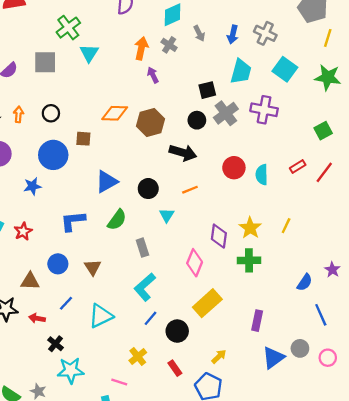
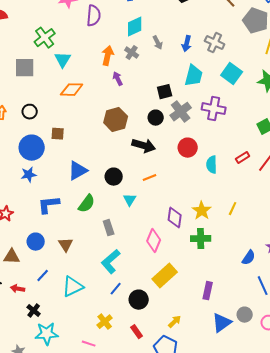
orange diamond: (115, 113) -> (72, 90), moved
red circle: (234, 168) -> (188, 148), moved
blue star: (32, 186) -> (29, 175), moved

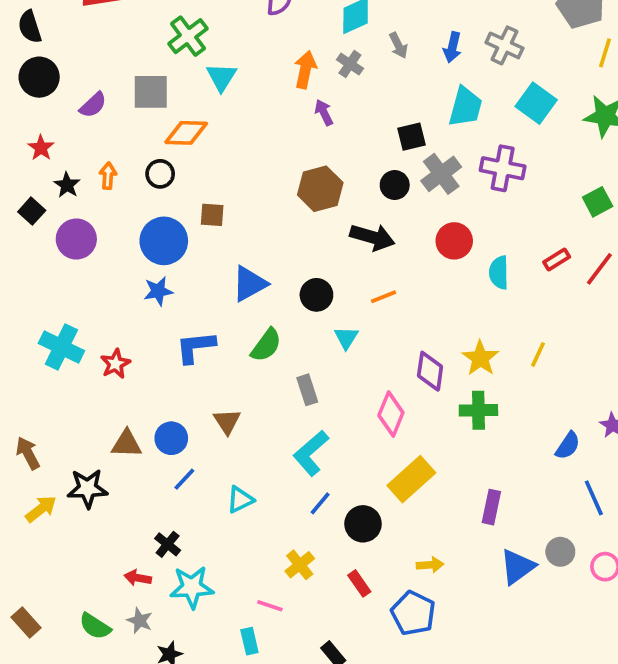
orange diamond: (72, 90) -> (186, 133), moved
blue circle: (36, 242) -> (171, 438), moved
cyan triangle: (73, 287) -> (240, 500), size x0.7
red arrow: (18, 289) -> (138, 578), moved
yellow arrow: (175, 322) -> (430, 565), turned 40

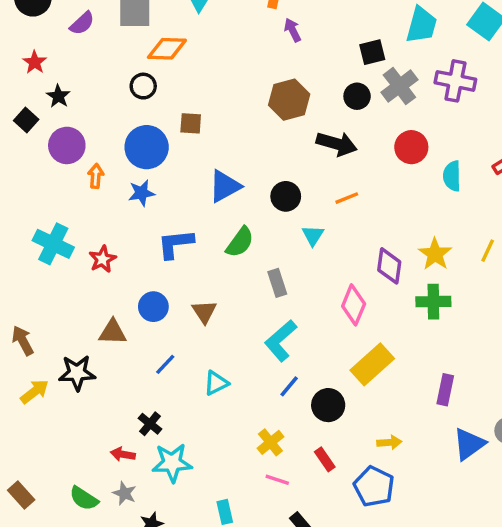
orange arrow: (108, 176) -> (96, 176), moved
blue circle: (171, 438) -> (153, 307), moved
pink line: (270, 606) -> (277, 480), moved

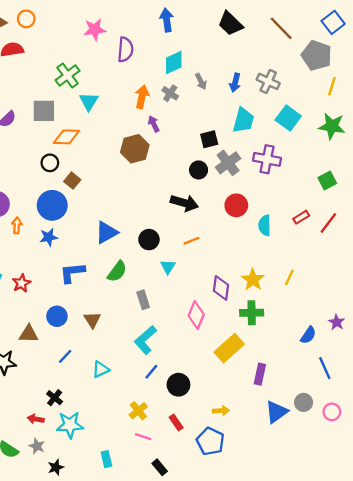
brown hexagon: (289, 100) -> (135, 149), moved
brown square: (191, 123) -> (72, 181), moved, turned 35
yellow rectangle: (372, 364) -> (229, 348), moved

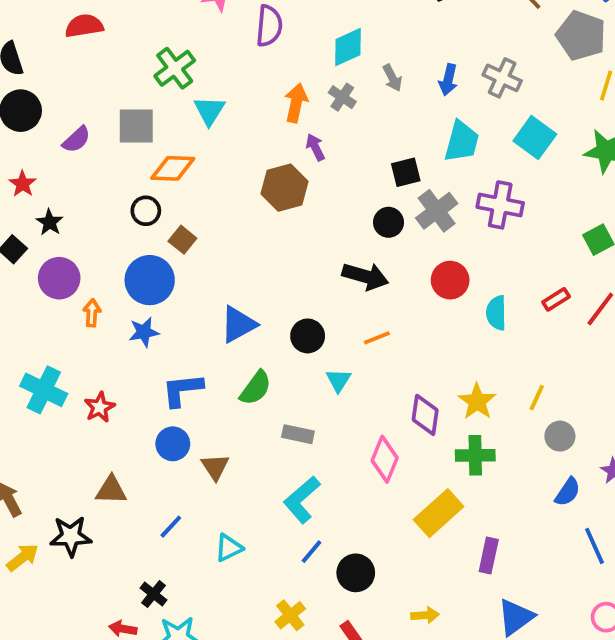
gray rectangle: (143, 300) -> (298, 434), turned -60
blue circle: (57, 316) -> (173, 444), moved
gray circle: (304, 402) -> (560, 436), moved

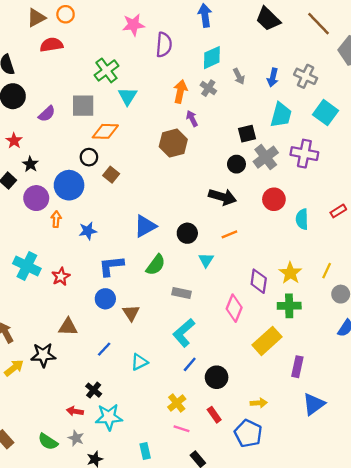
blue circle: (150, 280) -> (69, 185), moved

